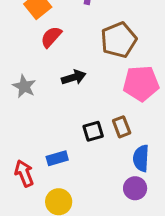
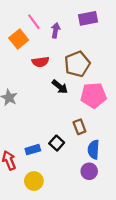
red semicircle: (51, 37) -> (40, 62), moved, turned -140
black arrow: (74, 77) -> (60, 87), moved, turned 56
black square: (93, 131) -> (57, 143), moved, turned -32

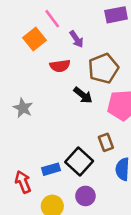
purple arrow: (56, 30) -> (77, 39), moved, turned 136
black square: (57, 143) -> (79, 162), size x1.5
purple circle: (89, 171) -> (85, 196), moved

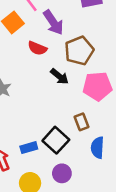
purple arrow: (77, 39) -> (53, 22), size x1.5
red semicircle: (60, 66) -> (37, 48), turned 30

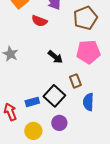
brown pentagon: (79, 51) -> (85, 18), moved
black arrow: (59, 76) -> (55, 57), moved

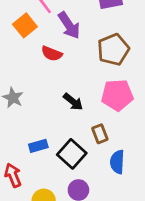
blue rectangle: (32, 102) -> (38, 146), moved

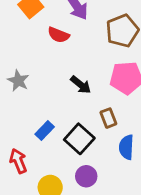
blue rectangle: (38, 146) -> (45, 131), turned -30

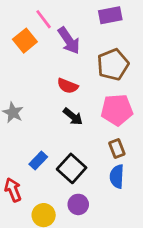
red semicircle: (58, 35) -> (68, 86), moved
brown rectangle: (108, 118) -> (117, 148), moved

